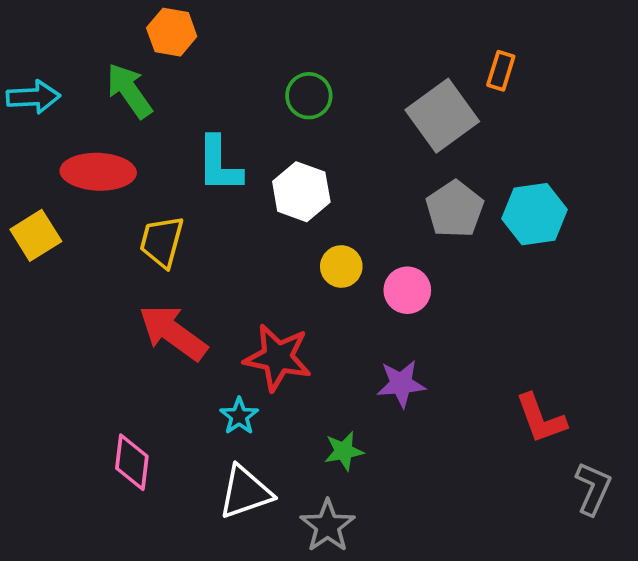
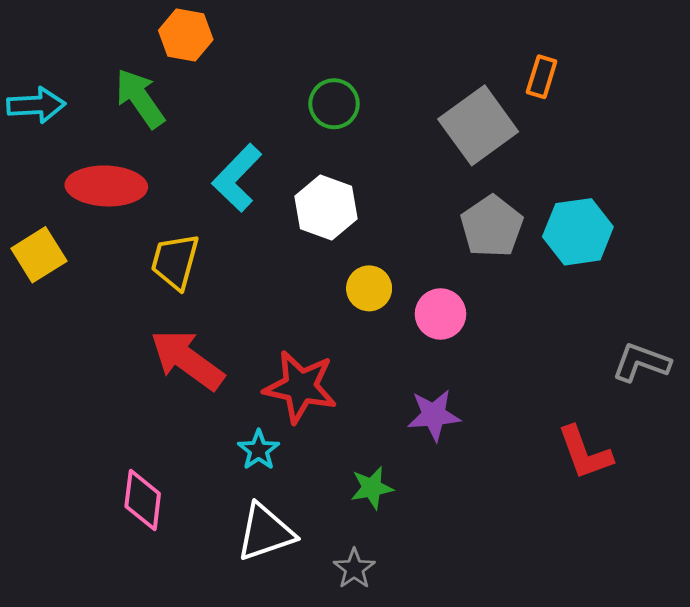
cyan L-shape: (219, 164) -> (237, 178), turned 44
gray L-shape: (593, 488) -> (641, 362), moved, turned -94
gray star: (328, 526) -> (354, 569), size x0.7

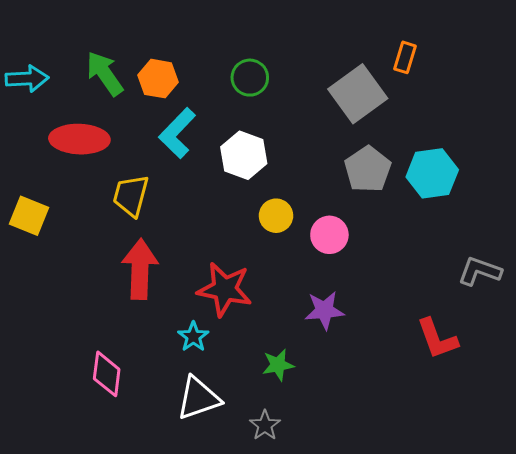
orange hexagon: (186, 35) -> (158, 79), moved
yellow square: (39, 255) -> (29, 216), moved, turned -36
red arrow: (187, 360) -> (140, 269), turned 56

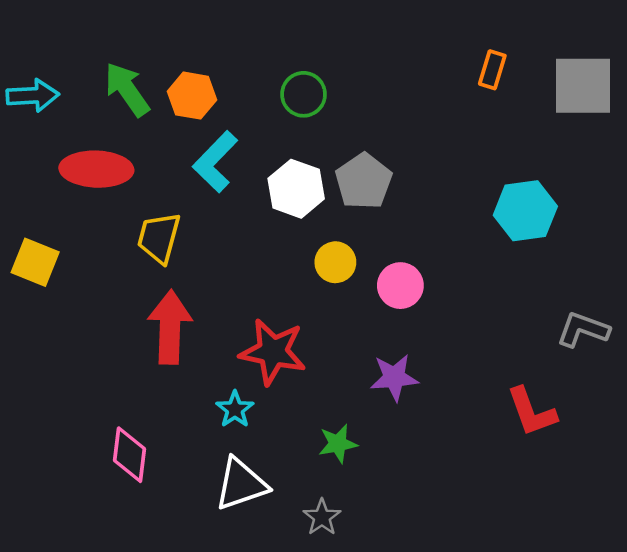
gray square: (358, 94) -> (583, 86), moved, turned 36
gray pentagon: (368, 169) -> (364, 181), moved

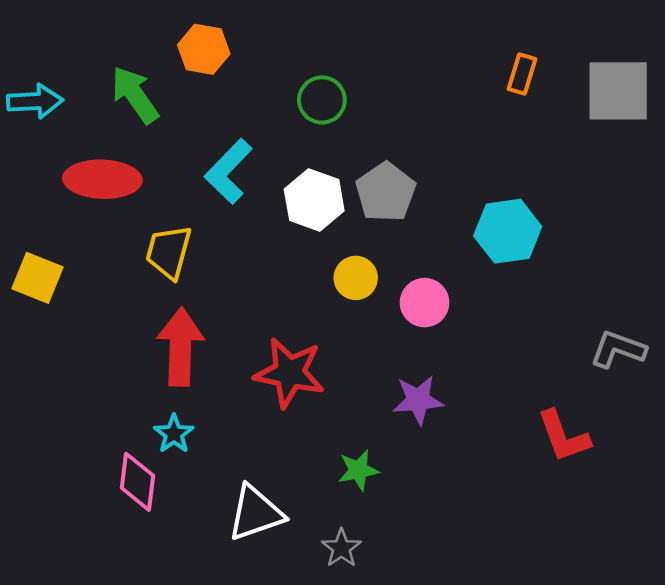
orange hexagon: (192, 96) -> (204, 49), moved
cyan hexagon: (525, 211) -> (508, 231), moved
cyan star: (235, 409) -> (174, 434), moved

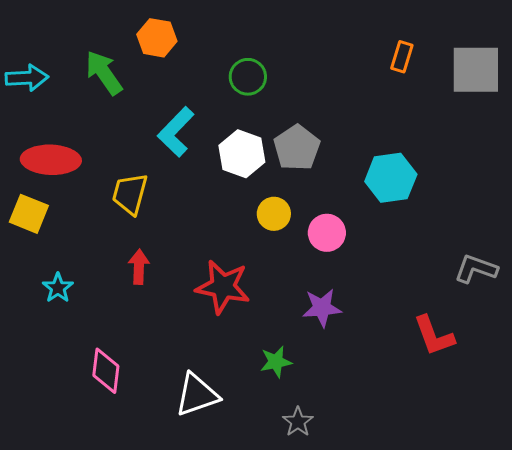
red ellipse: (102, 179) -> (51, 160), moved
red arrow: (180, 347) -> (139, 267), size x0.6
cyan star: (174, 434) -> (58, 288), moved
gray star: (341, 548) -> (298, 422), moved

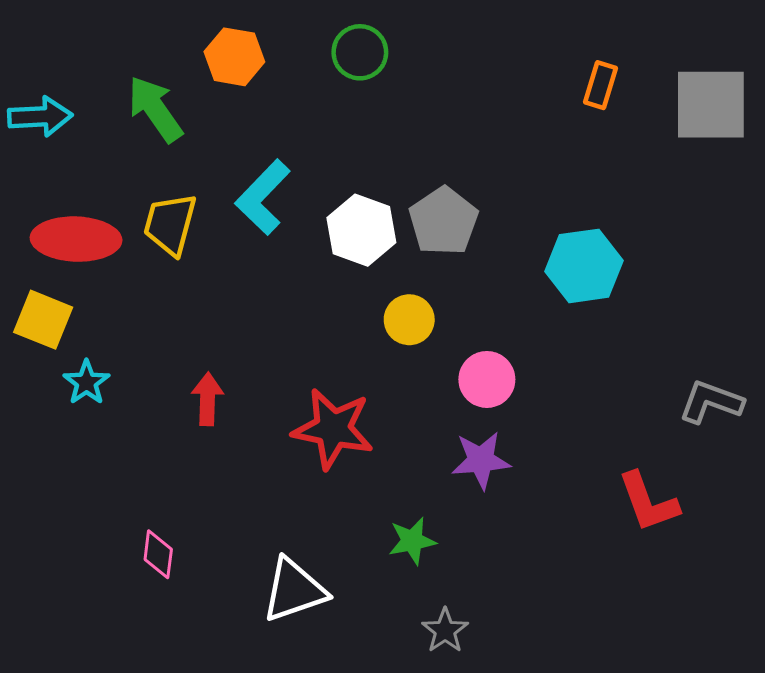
green circle: (248, 77) -> (360, 52), moved
yellow trapezoid: (130, 194) -> (170, 224), moved
pink circle: (327, 233) -> (487, 379), moved
cyan star: (58, 288) -> (86, 382), moved
pink diamond: (106, 371) -> (158, 554), size x0.7

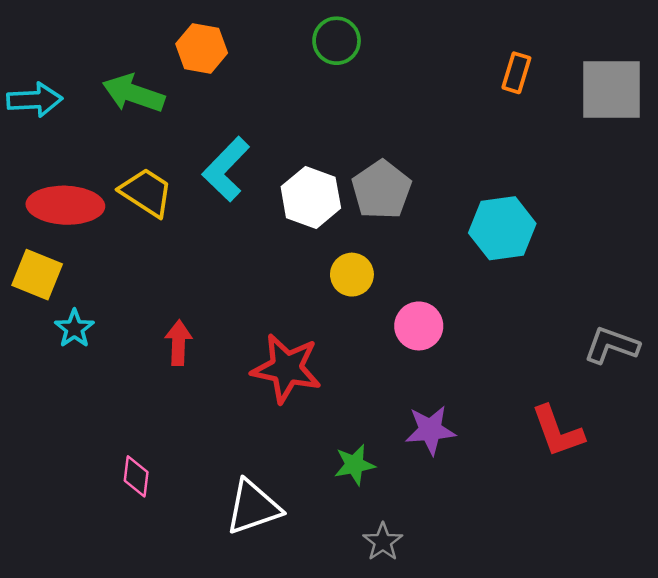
green circle: (360, 52) -> (337, 41), moved
green arrow: (155, 109) -> (134, 93), turned -36
yellow trapezoid: (170, 224) -> (146, 192), turned 108
purple star: (481, 460) -> (430, 430), moved

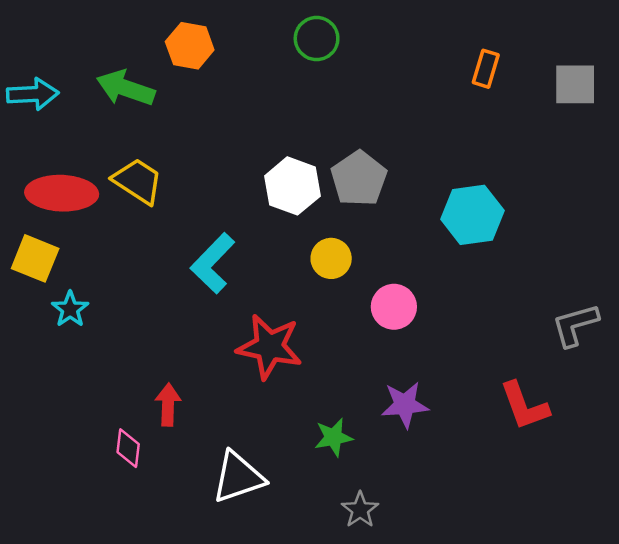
gray square: (611, 90) -> (575, 84), size x0.7
cyan L-shape: (226, 169) -> (213, 263), moved
red arrow: (178, 343) -> (168, 405), moved
gray L-shape: (611, 345) -> (575, 325), turned -36

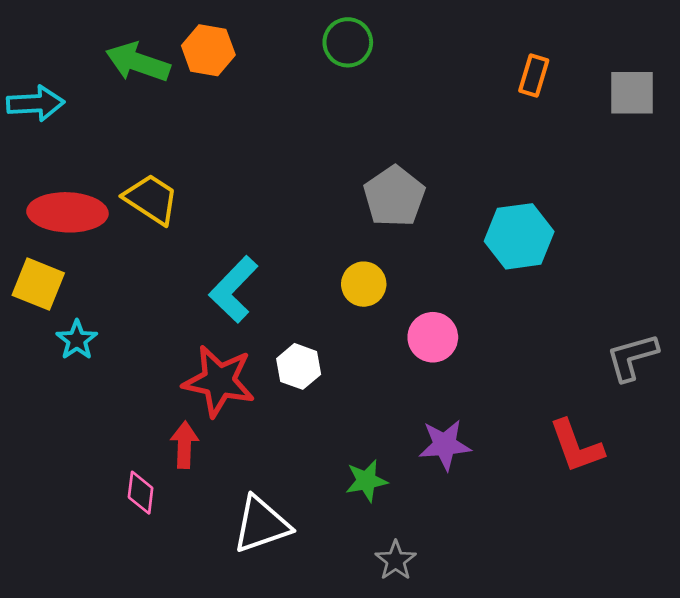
green arrow: (126, 88) -> (138, 62), moved
white hexagon: (292, 186) -> (299, 366), moved, size x0.7
red star: (269, 347) -> (219, 381), moved

